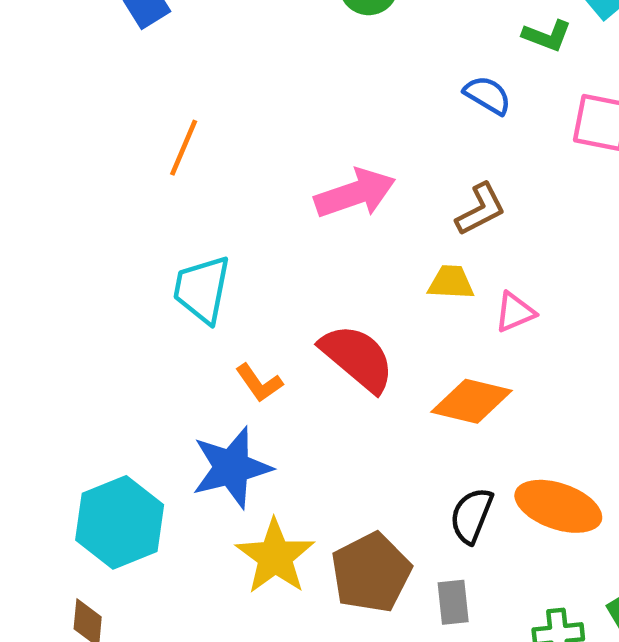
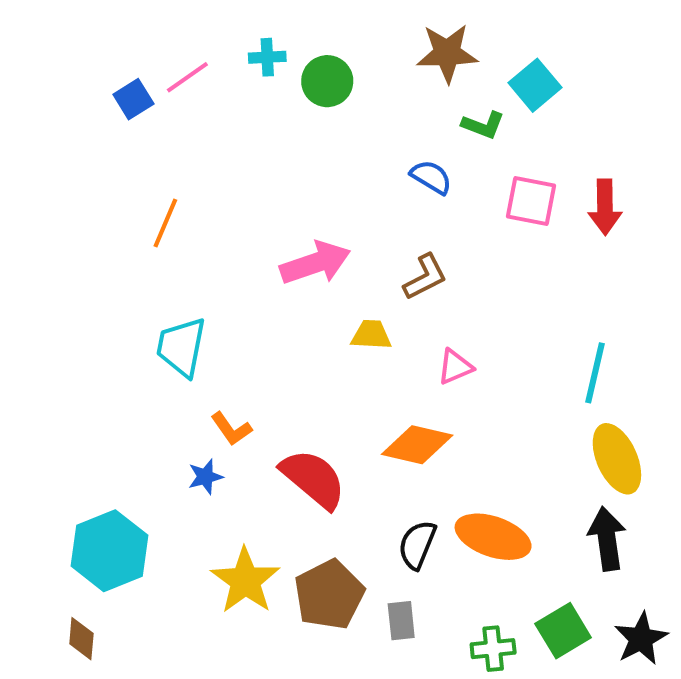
yellow trapezoid: (451, 282) -> (371, 335), moved
red semicircle: (357, 358) -> (313, 479), moved
blue star: (232, 467) -> (205, 477), moved, size x0.5

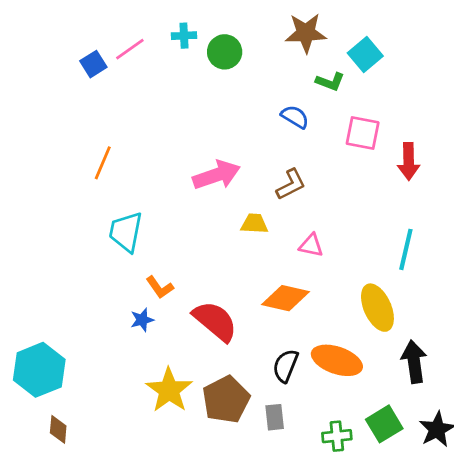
red arrow: (605, 207) -> (409, 161), moved
orange line: (165, 223) -> (103, 163), moved
pink triangle: (455, 367) -> (311, 245), turned 35
yellow ellipse: (617, 459) -> (377, 308), moved
cyan hexagon: (109, 551) -> (39, 370), moved

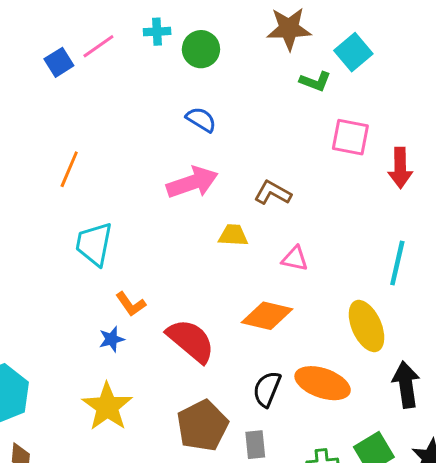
blue semicircle: (295, 117) -> (201, 119), moved
brown L-shape: (291, 184) -> (273, 193), turned -124
yellow star: (169, 390) -> (107, 407), moved

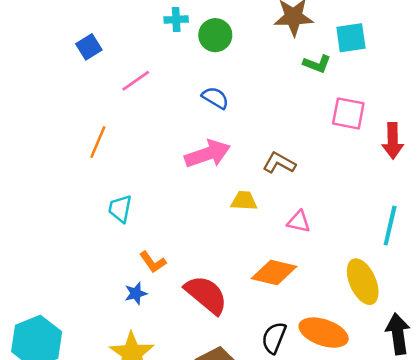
pink line: (98, 46) -> (136, 81), moved
cyan square: (353, 52) -> (351, 38), turned 32
cyan trapezoid: (94, 244) -> (120, 209), size x0.7

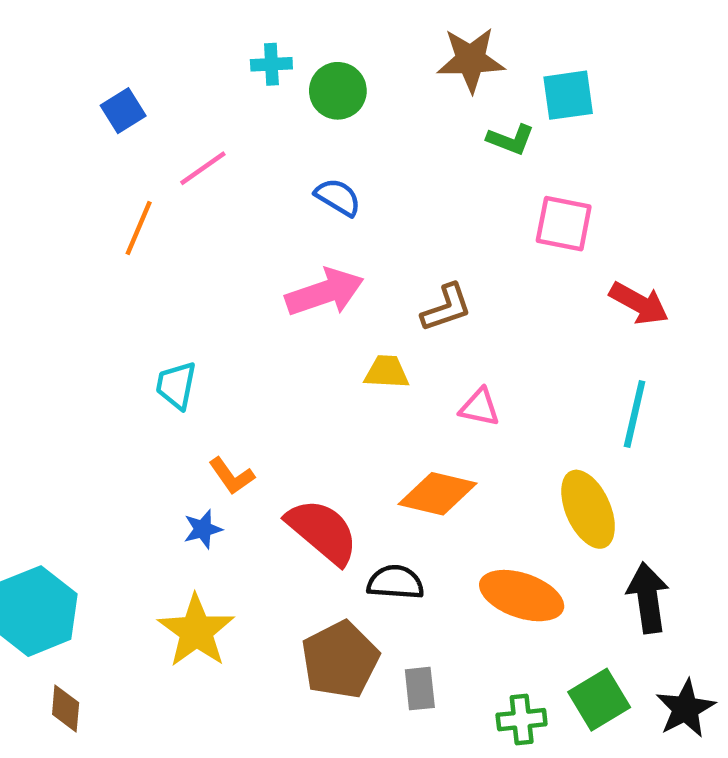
red arrow: (393, 141) -> (639, 303), moved, turned -60
orange line: (98, 142) -> (139, 228), moved
brown L-shape: (279, 163) -> (446, 308), turned 132
black semicircle: (274, 338) -> (395, 582), moved, turned 72

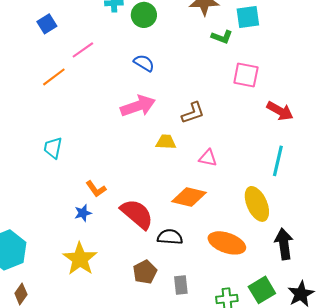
orange line: (139, 228) -> (54, 77), turned 30
cyan trapezoid: (176, 385) -> (53, 148), moved
brown pentagon: (340, 660) -> (145, 272), size x0.7
brown diamond: (66, 708) -> (21, 294), turned 30

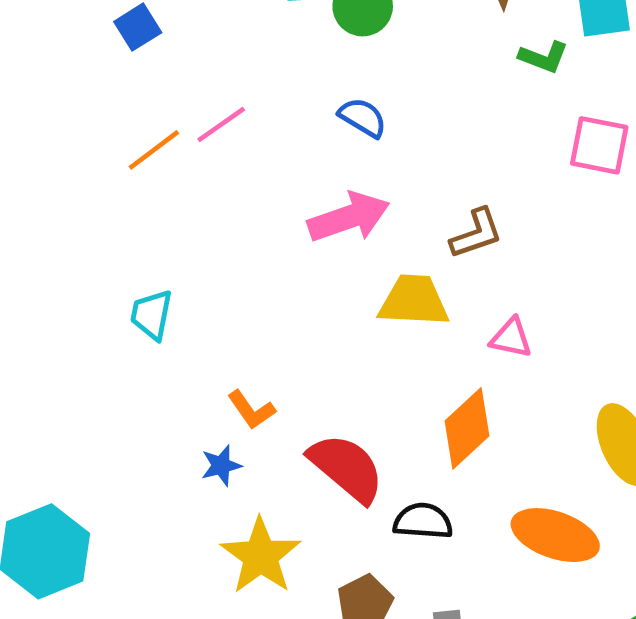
pink line: (83, 50) -> (221, 124), moved
yellow trapezoid: (166, 142) -> (414, 301), size x1.5
orange diamond: (189, 197) -> (467, 428), turned -56
yellow star: (80, 259) -> (261, 556), moved

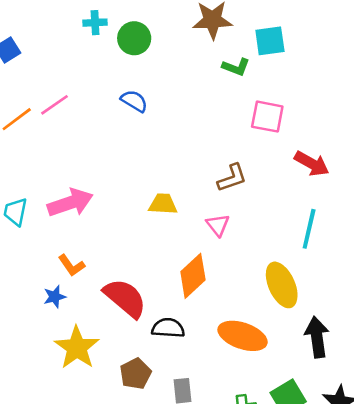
pink arrow: (349, 217) -> (70, 203), moved
brown L-shape: (476, 233) -> (232, 178), moved
yellow trapezoid: (414, 301) -> (163, 204), size x0.7
pink triangle: (511, 338) -> (218, 225), turned 40

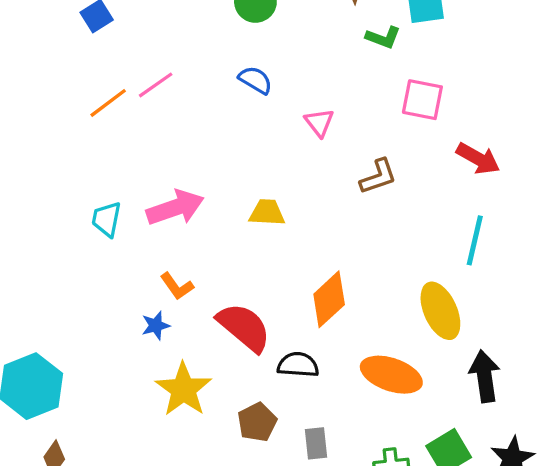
yellow trapezoid: (163, 204) -> (267, 213), moved
pink triangle: (218, 225) -> (319, 123), moved

